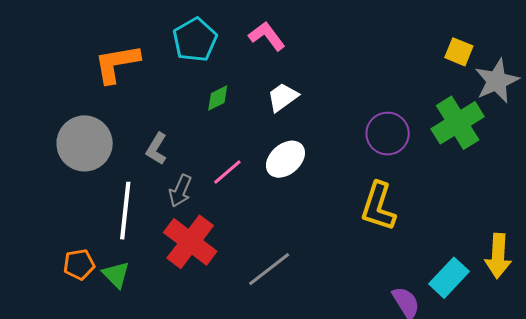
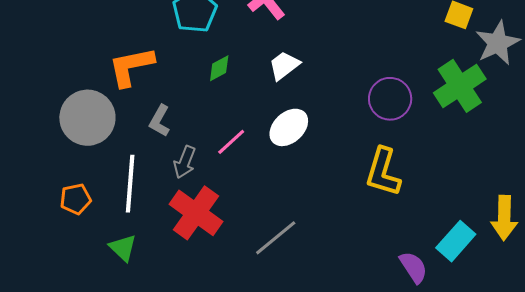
orange L-shape: (117, 64) -> (131, 67), moved
orange pentagon: (79, 264) -> (76, 199), moved

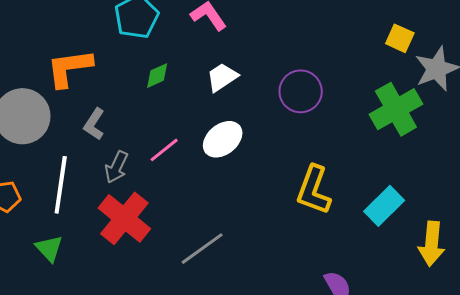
purple circle: (390, 99) -> (301, 91), moved
cyan rectangle: (456, 241) -> (384, 206), moved

